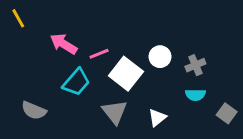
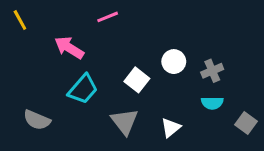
pink line: (99, 54) -> (108, 17), moved
white square: (126, 74) -> (137, 80), size x0.7

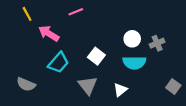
yellow line: (20, 20) -> (27, 14), moved
white circle: (174, 62) -> (132, 39), moved
gray cross: (212, 71) -> (157, 43), moved
cyan semicircle: (212, 103) -> (134, 63), moved, size x1.5

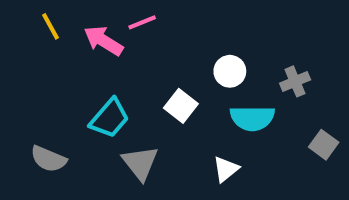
pink arrow: (49, 33) -> (103, 41), moved
white circle: (132, 39) -> (230, 71), moved
gray triangle: (88, 85) -> (140, 163), moved
gray square: (173, 86) -> (324, 145), moved

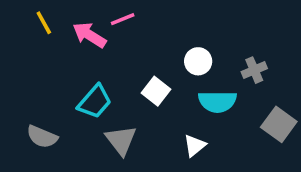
gray square: (324, 145) -> (279, 124), size x1.4

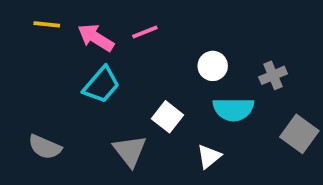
pink line: (123, 19) -> (145, 32), moved
yellow line: (44, 23) -> (47, 24), turned -55
white square: (156, 91) -> (167, 117), moved
cyan trapezoid: (95, 102) -> (101, 85), moved

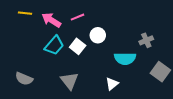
white circle: (213, 66) -> (98, 35), moved
white square: (167, 117) -> (78, 46), moved

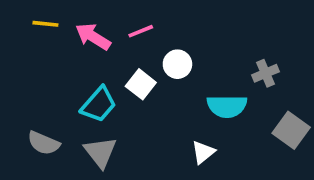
cyan trapezoid: (54, 45) -> (99, 105), moved
gray triangle: (69, 81) -> (100, 152), moved

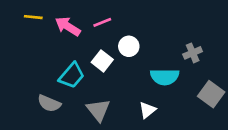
gray semicircle: (44, 143) -> (49, 103), moved
gray triangle: (100, 152) -> (98, 110), moved

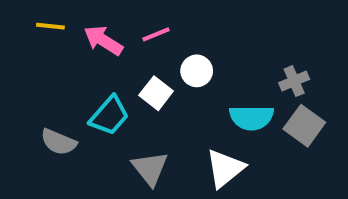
gray square: (211, 94) -> (304, 126), moved
gray semicircle: (49, 103) -> (59, 142), moved
white triangle: (147, 110) -> (225, 168), size x1.5

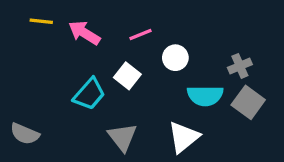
pink line: (156, 34) -> (141, 35), moved
white circle: (197, 71) -> (175, 58), moved
gray semicircle: (59, 142) -> (25, 134), moved

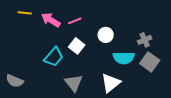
pink line: (141, 35) -> (75, 21), moved

